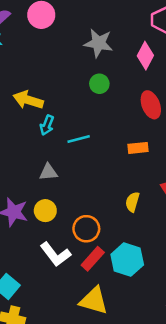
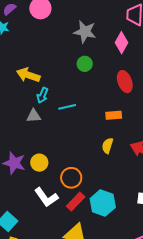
gray triangle: (48, 172) -> (34, 116), moved
yellow semicircle: (132, 202) -> (107, 146), moved

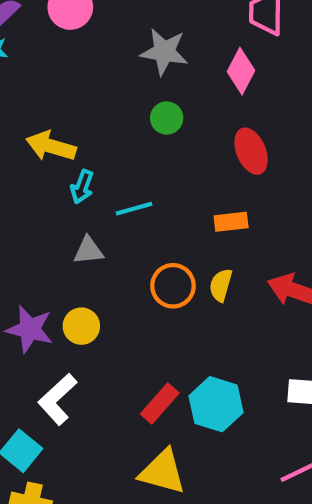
gray triangle: (34, 116) -> (88, 251), moved
orange circle: (71, 178) -> (173, 286), moved
white L-shape: (46, 197) -> (57, 399), moved, turned 85

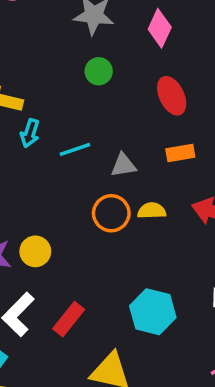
orange rectangle: (231, 222) -> (180, 153), moved
gray triangle: (88, 251) -> (124, 165), moved
yellow semicircle: (221, 285) -> (152, 211), turned 76
red rectangle: (160, 404) -> (69, 319), moved

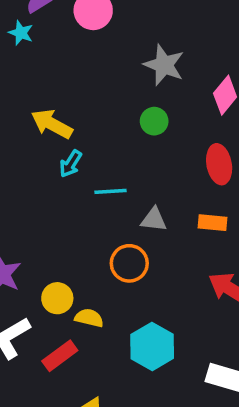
yellow semicircle: (152, 211) -> (89, 318), moved
yellow circle: (35, 251) -> (57, 298), moved
cyan hexagon: (153, 312) -> (152, 346), moved

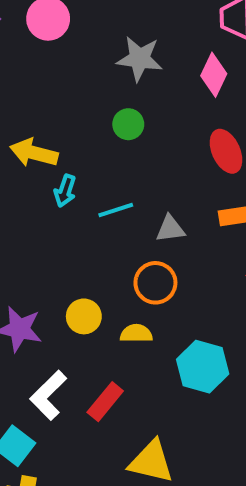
green circle: (154, 121) -> (128, 124), moved
yellow circle: (57, 298) -> (84, 316), moved
yellow semicircle: (89, 318) -> (136, 333), moved

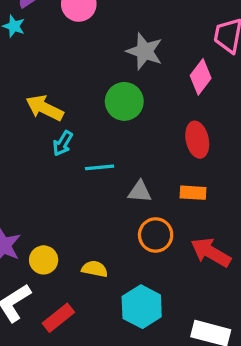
green circle: (128, 124) -> (124, 101), size x1.5
orange circle: (155, 283) -> (156, 235), moved
yellow circle: (84, 316) -> (44, 260), moved

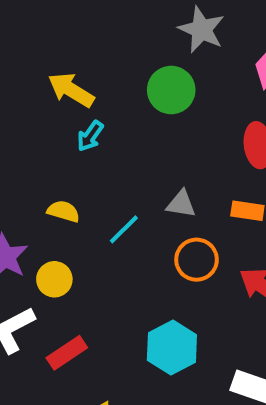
cyan line: (100, 167) -> (124, 229), moved, turned -44
yellow semicircle: (95, 269) -> (63, 211), moved

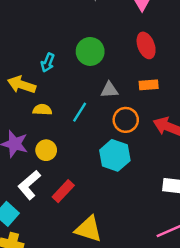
yellow arrow: (71, 90) -> (22, 85), moved
green circle: (171, 90) -> (90, 51), moved
cyan hexagon: (172, 348) -> (115, 155), moved

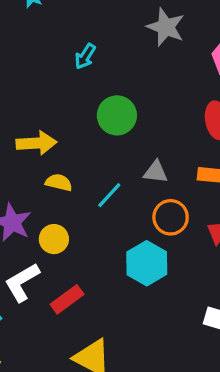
green circle: (90, 51) -> (117, 115), moved
cyan arrow: (48, 63) -> (85, 56), moved
yellow arrow: (22, 85) -> (36, 143), turned 148

